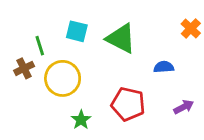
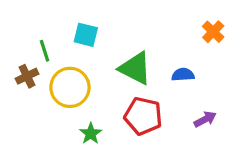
green triangle: (121, 38) -> (135, 68), moved

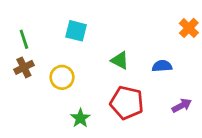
green line: (45, 51) -> (24, 39), moved
green triangle: (135, 68) -> (120, 60), size x0.6
yellow circle: (70, 87) -> (62, 77), size x0.7

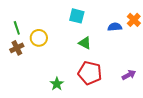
cyan square: (76, 31) -> (77, 16), moved
blue semicircle: (162, 66) -> (115, 27), moved
yellow circle: (62, 77) -> (39, 38), moved

